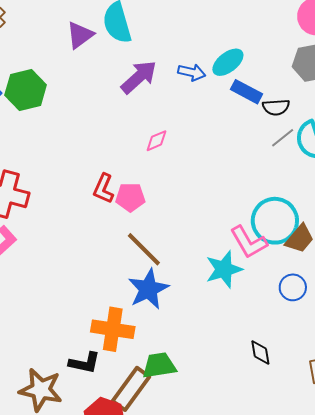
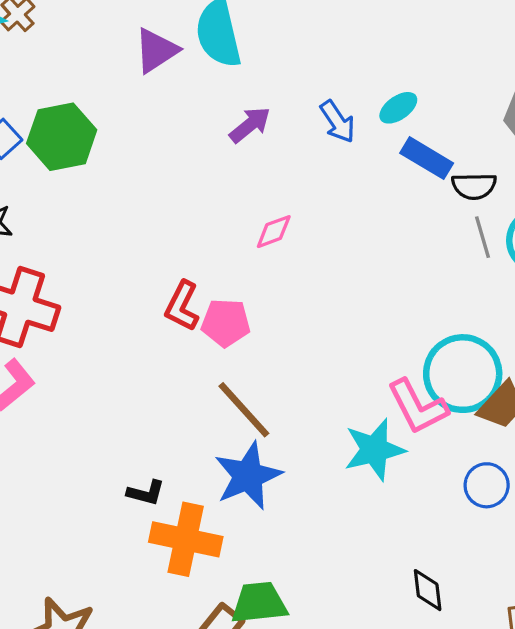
cyan ellipse: (228, 62) -> (398, 108), size x0.7
blue arrow: (192, 72) -> (338, 122), turned 40
purple arrow: (139, 77) -> (250, 125), size x0.7
gray line: (283, 138) -> (482, 237), turned -70
black L-shape: (85, 363) -> (146, 493), moved, size x0.7

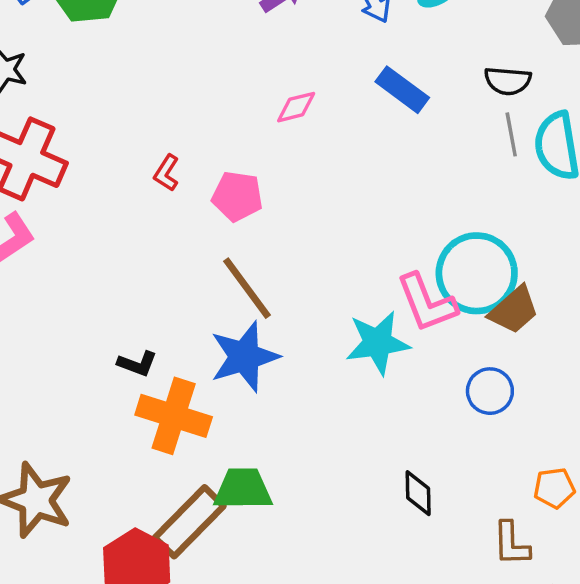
blue rectangle: (427, 158) -> (402, 90), moved
red L-shape: (182, 306) -> (167, 173), moved, size x0.7

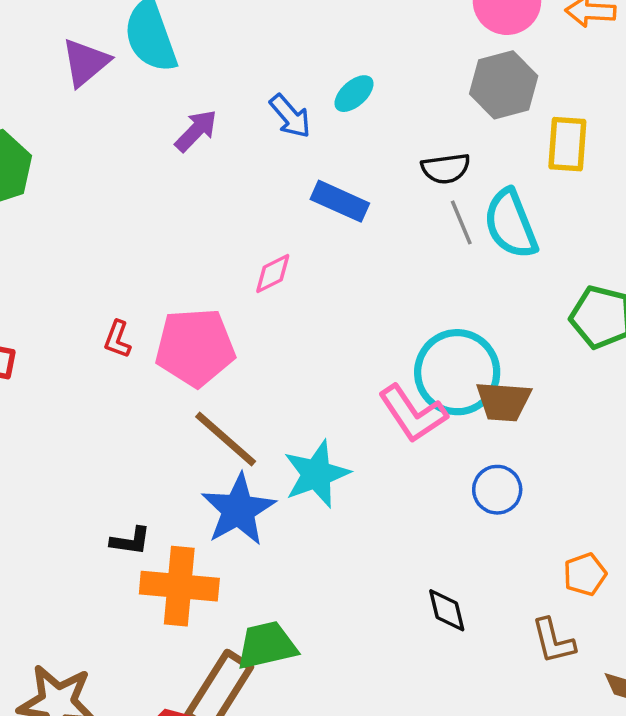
pink diamond: (296, 107) -> (273, 273), moved
pink pentagon: (237, 196) -> (195, 347), size x1.5
brown trapezoid: (514, 310) -> (504, 401), turned 58
cyan star: (378, 343) -> (317, 474), moved

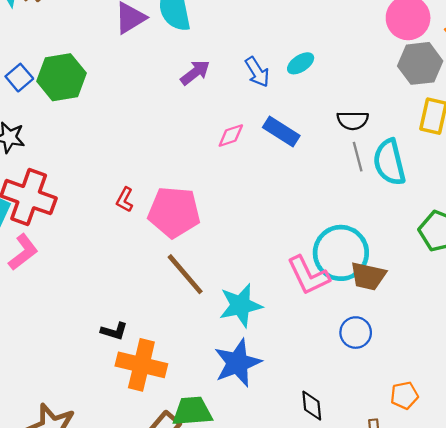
gray hexagon: (504, 85) -> (420, 63), moved
pink diamond: (273, 273) -> (231, 135), moved
blue star: (238, 510) -> (238, 363), moved

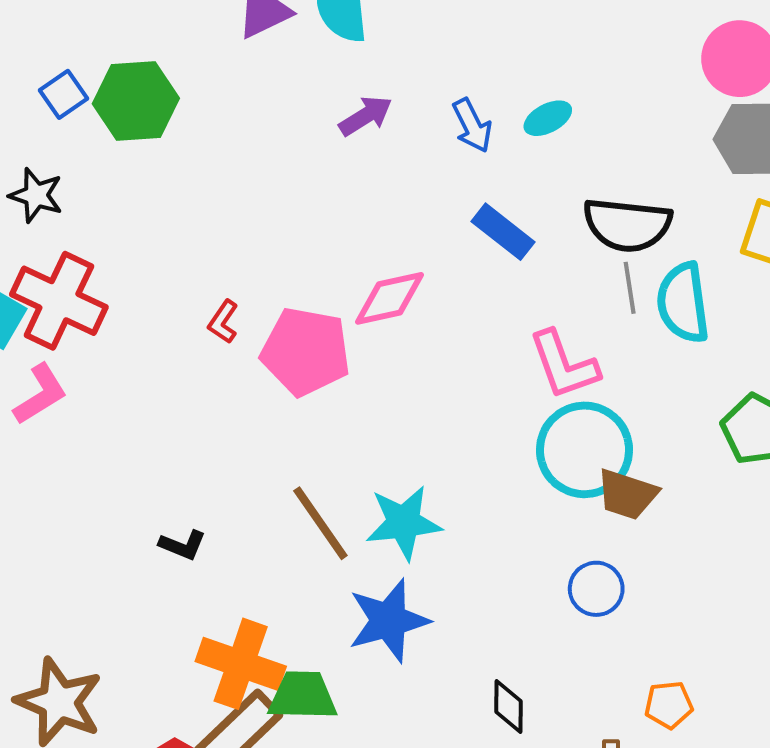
black semicircle: (353, 120) -> (627, 225), size x1.6
pink diamond: (231, 135) -> (390, 298), moved, size x1.5
brown line: (185, 274) -> (320, 523), moved
pink L-shape: (308, 275) -> (564, 365), moved
orange cross: (141, 365) -> (241, 664), moved

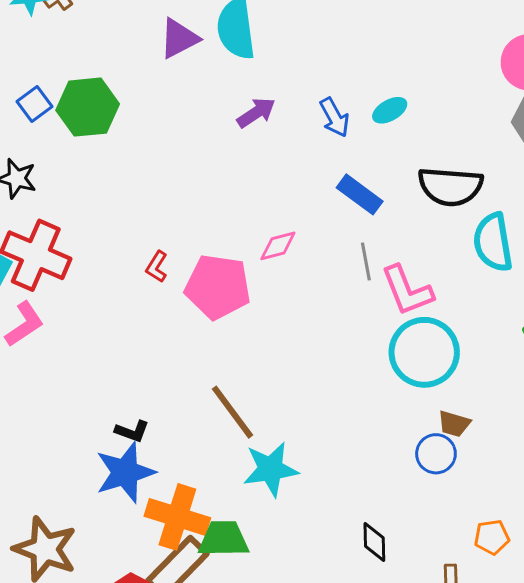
gray line: (630, 288) -> (366, 261), moved
pink diamond: (390, 298) -> (278, 246), size x0.7
brown trapezoid: (627, 494) -> (454, 424), moved, size x0.7
cyan star: (404, 523) -> (271, 469), moved
blue star: (389, 621) -> (125, 472), moved

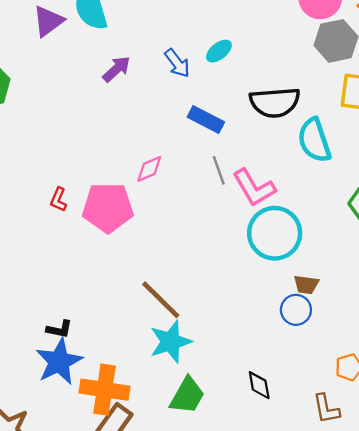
brown line: (232, 412) -> (161, 300), moved
green trapezoid: (223, 539) -> (187, 396), moved, turned 129

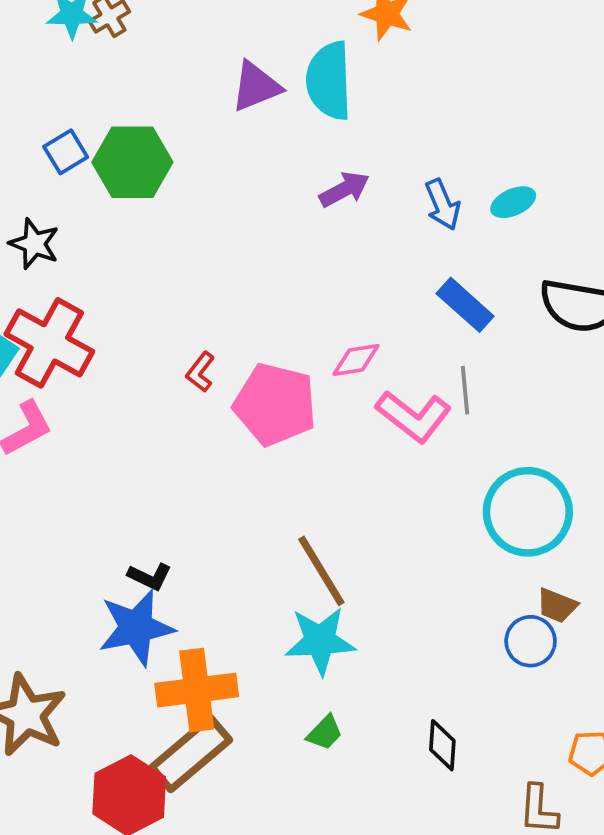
pink L-shape: (254, 188) -> (414, 416), moved, turned -36
orange cross: (105, 390) -> (197, 690), turned -30
green trapezoid: (187, 396) -> (325, 733), size x0.6

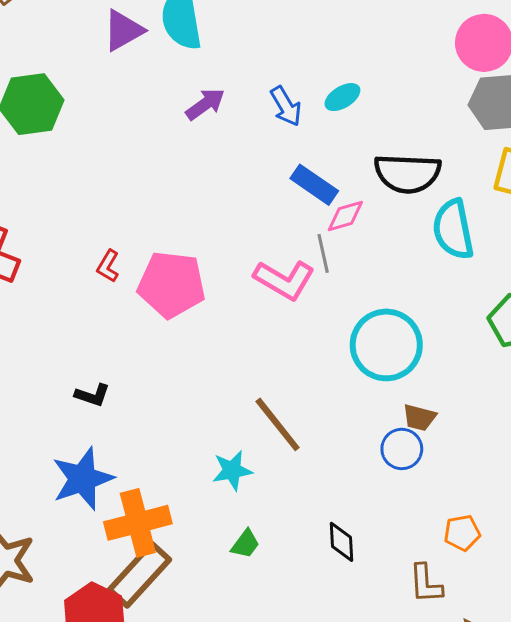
pink diamond: (356, 360) -> (345, 216), moved
brown line: (321, 571) -> (278, 424), moved
black L-shape: (150, 577) -> (92, 395), moved
cyan star: (320, 641) -> (232, 470), size x0.7

